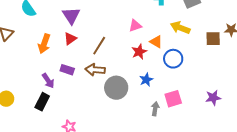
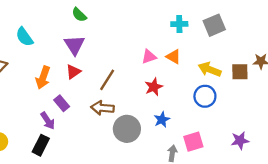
yellow arrow: (180, 28) -> (210, 69), moved
orange triangle: (156, 42) -> (173, 57), moved
blue circle: (173, 59) -> (205, 96), moved
purple rectangle: (67, 70) -> (62, 103), moved, turned 32

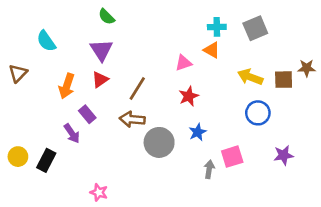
orange triangle: (173, 57) -> (212, 50), moved
blue circle: (205, 96) -> (258, 113), moved
black rectangle: (41, 145) -> (46, 160), moved

